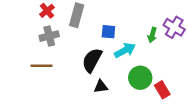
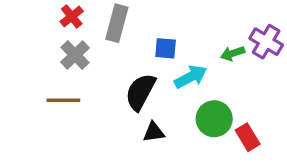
green arrow: (152, 35) -> (233, 53), turned 56
gray cross: (49, 36) -> (75, 55), turned -30

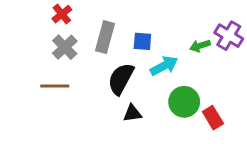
gray rectangle: (117, 23) -> (105, 37), moved

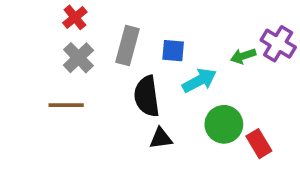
black semicircle: (121, 79) -> (147, 96), turned -36

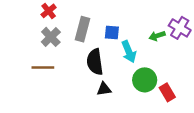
cyan arrow: (199, 81) -> (129, 52), turned 95

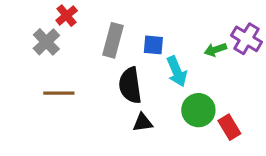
gray cross: (51, 37) -> (46, 42), moved

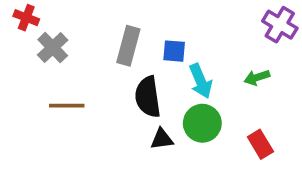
red cross: (67, 16) -> (26, 18), moved, turned -30
purple cross: (246, 39) -> (280, 25), moved
green arrow: (215, 50) -> (257, 77), moved
green circle: (198, 110) -> (202, 123), moved

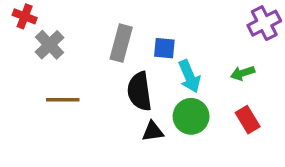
purple cross: (280, 25) -> (264, 23), turned 32
red rectangle: (260, 144) -> (248, 120), moved

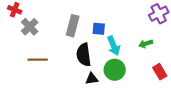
red rectangle: (248, 120) -> (160, 72), moved

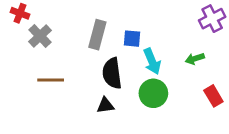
black triangle: (92, 79) -> (105, 105), moved

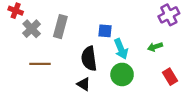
gray rectangle: (97, 35) -> (60, 27), moved
black triangle: (105, 105) -> (84, 84), turned 40

